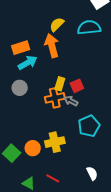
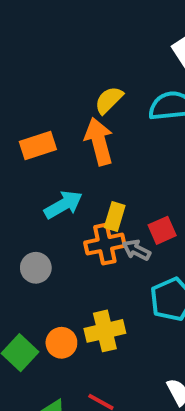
cyan arrow: (28, 63) -> (63, 205), moved
red square: (77, 86) -> (162, 230), moved
gray circle: (20, 88) -> (36, 268), moved

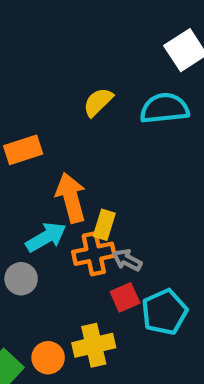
orange arrow: (99, 141) -> (71, 198), moved
cyan arrow: (63, 205) -> (46, 237), moved
red square: (162, 230) -> (125, 297), moved

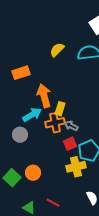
yellow cross: (94, 345) -> (76, 167), moved

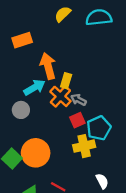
orange cross: (55, 123) -> (60, 96), turned -36
orange circle: (33, 173) -> (36, 153), size x1.6

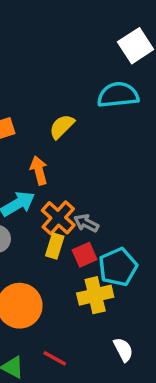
yellow semicircle: (63, 14) -> (62, 126), moved
orange arrow: (48, 66) -> (39, 170), size x0.7
yellow rectangle: (66, 81) -> (55, 246), moved

